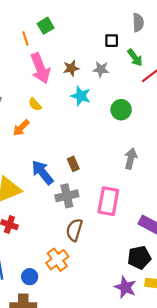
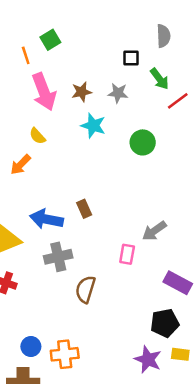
gray arrow: (131, 159) -> (154, 231), moved, turned -138
blue arrow: (42, 172) -> (46, 219), turned -40
gray cross: (67, 196) -> (58, 257), moved
pink rectangle: (108, 201) -> (127, 254), size x0.6
orange cross: (57, 260) -> (65, 354), moved, turned 30

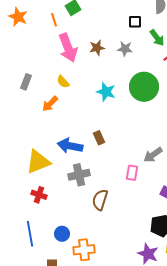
cyan star: (93, 126) -> (106, 92), moved
green circle: (143, 142) -> (144, 87), size x1.5
blue circle: (31, 346) -> (62, 234), moved

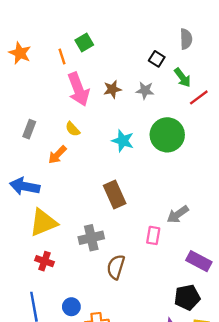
black square: (135, 22) -> (157, 59), turned 32
brown rectangle: (99, 138) -> (115, 194), size x1.6
blue arrow: (70, 146) -> (25, 186), moved

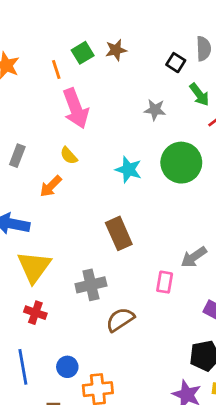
black square: (157, 59) -> (176, 63), moved
brown star: (112, 89) -> (116, 50), moved
yellow triangle: (43, 223) -> (34, 267), turned -32
brown semicircle: (116, 267) -> (120, 320), turned 40

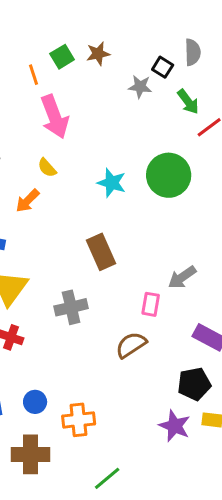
gray star: (155, 110) -> (140, 87), moved
brown semicircle: (120, 320) -> (131, 345), moved
blue circle: (67, 367) -> (35, 402), moved

